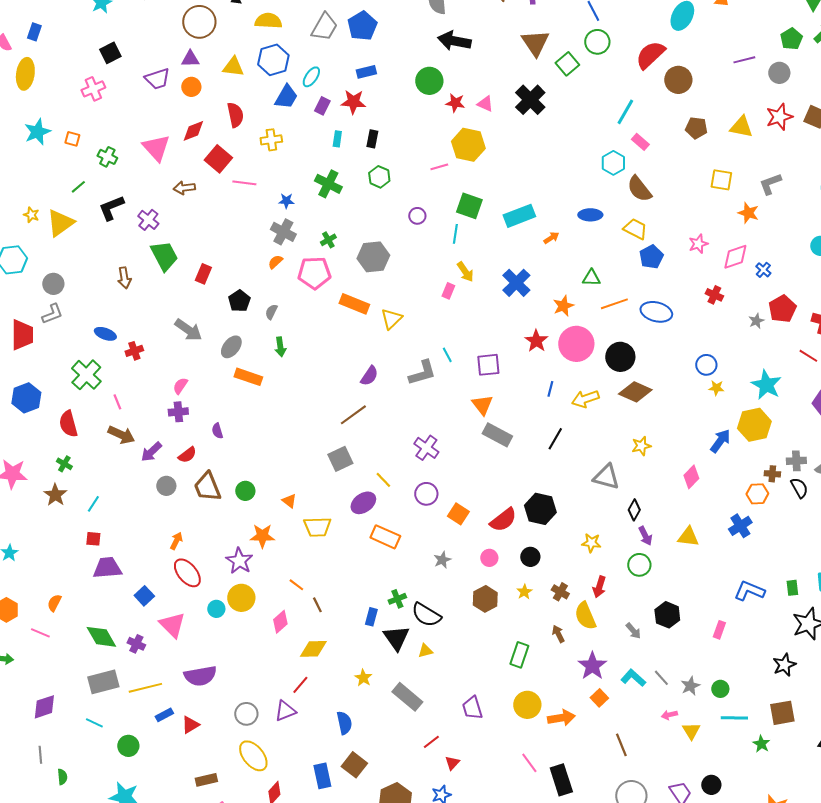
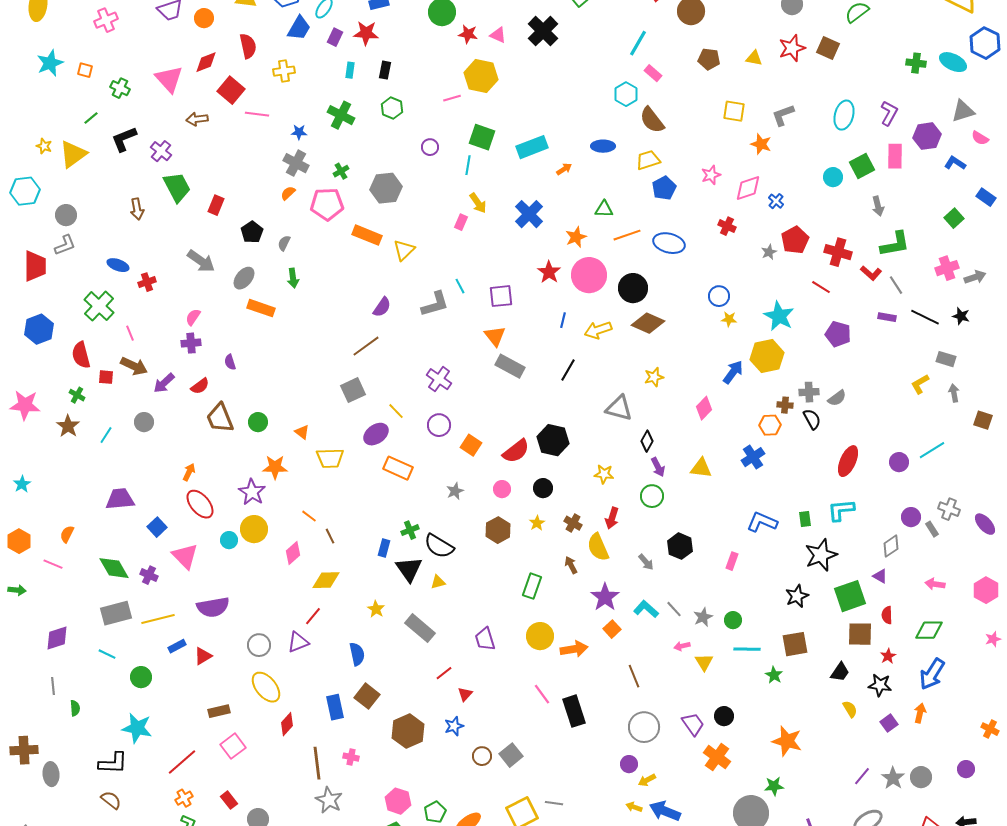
yellow triangle: (741, 127) -> (754, 58), size x0.7
yellow trapezoid: (635, 229) -> (648, 160), turned -45
gray circle: (166, 486) -> (144, 422), moved
red square: (93, 539) -> (106, 377), moved

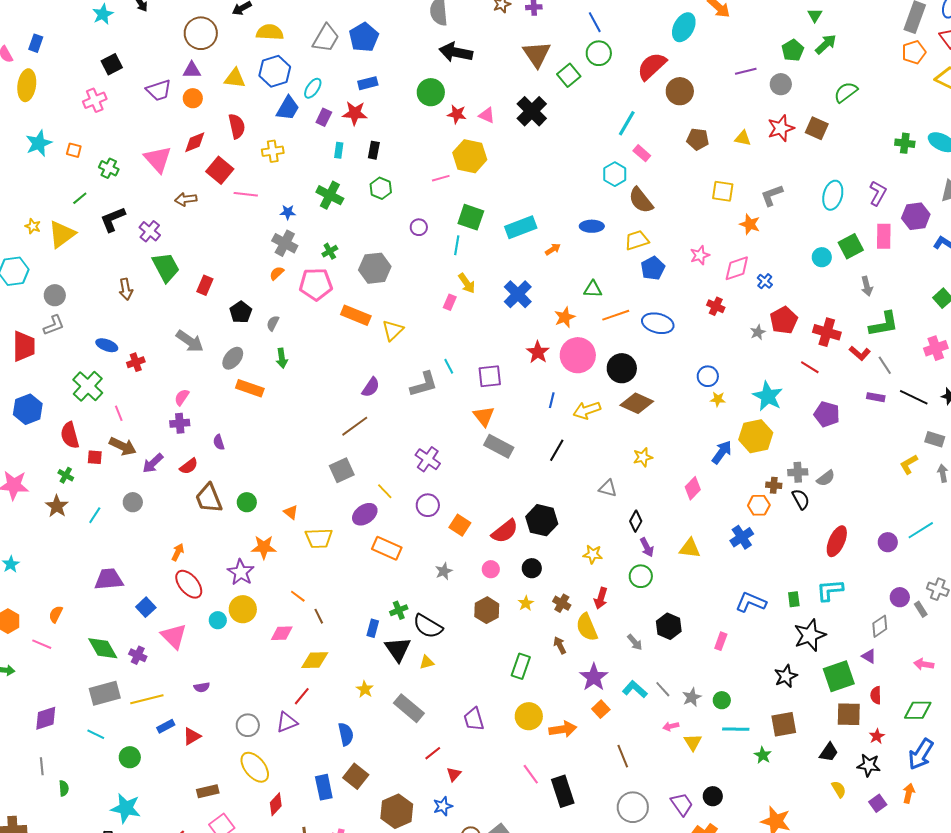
gray triangle: (619, 408) -> (608, 488), size x0.7
pink diamond: (293, 553) -> (282, 633), turned 40
purple semicircle: (213, 607) -> (202, 687), size x0.5

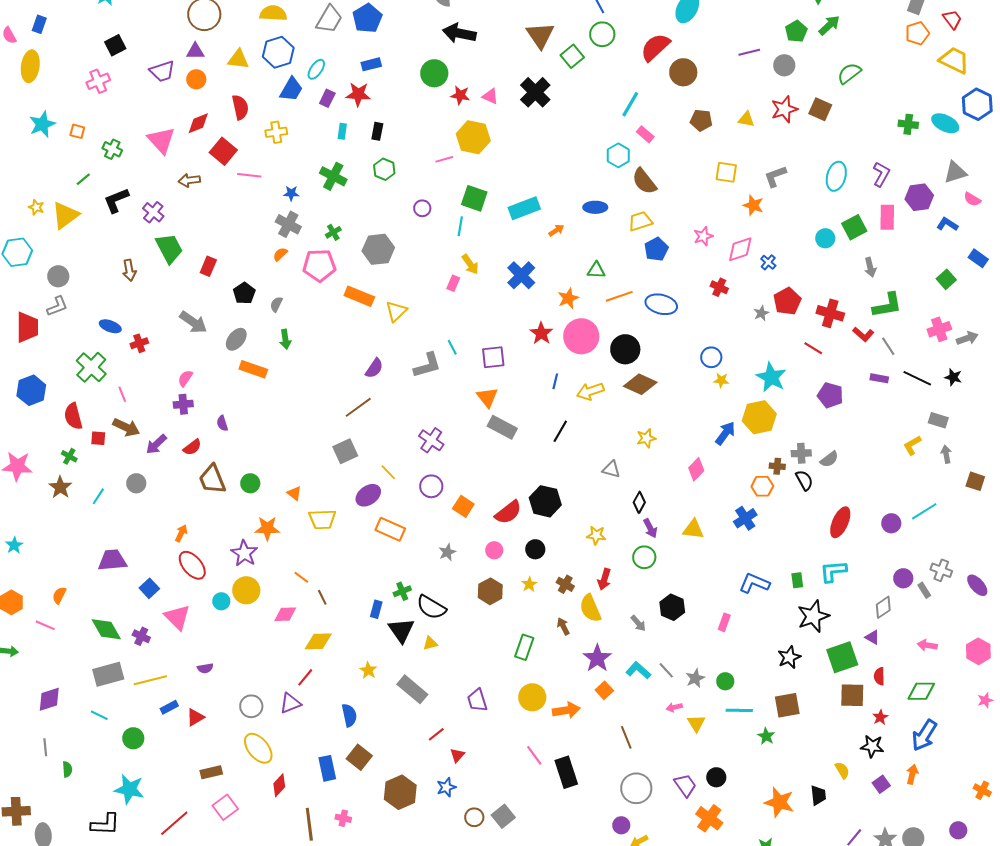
black trapezoid: (829, 752) -> (818, 795), moved, turned -40

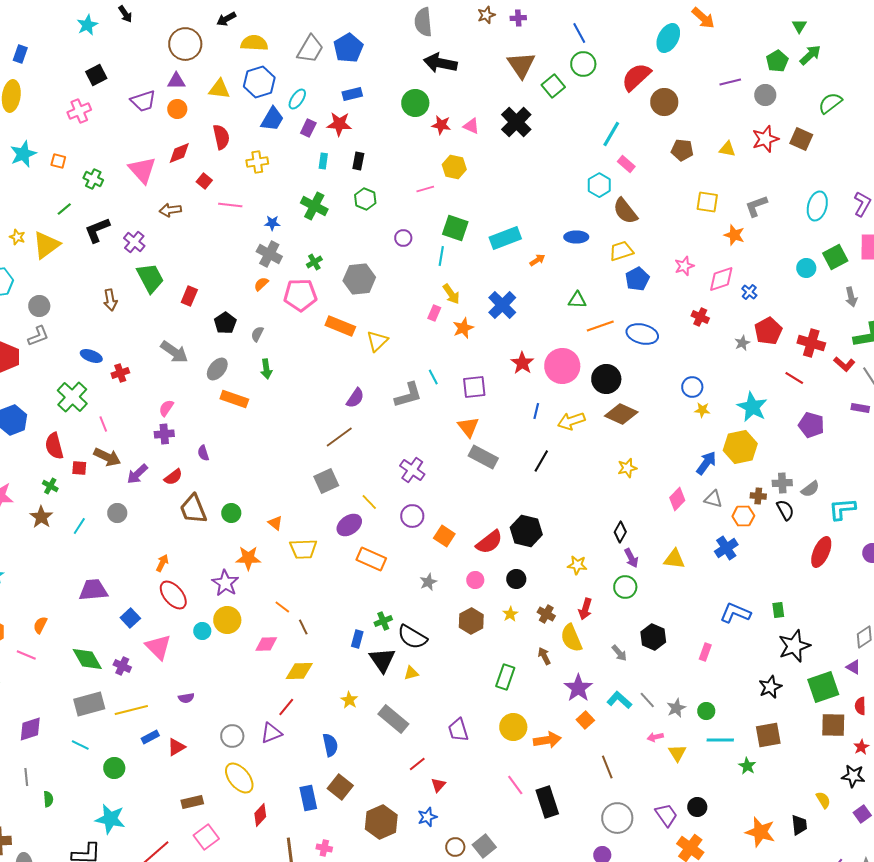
yellow hexagon: (473, 137) -> (454, 167), size x0.7
red square: (223, 151) -> (204, 181), size x0.6
orange star: (568, 298) -> (463, 328), moved
gray triangle: (611, 469) -> (713, 499), moved
cyan L-shape: (833, 571) -> (842, 509), moved

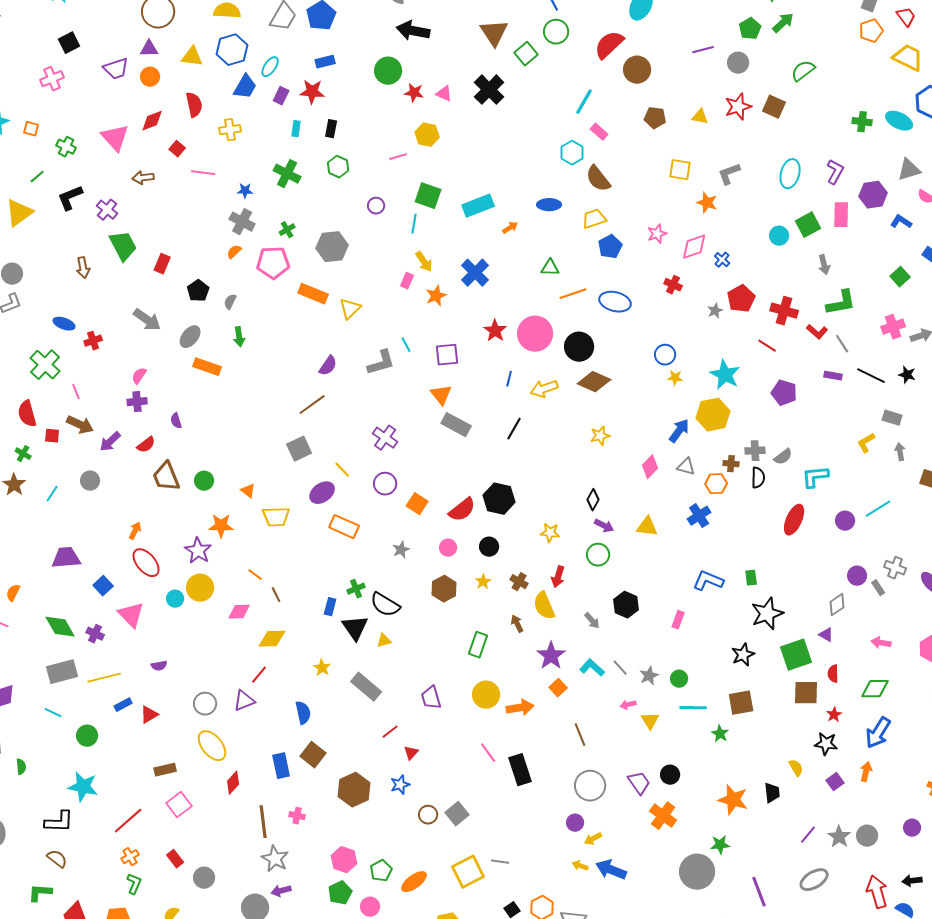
black semicircle: (785, 510) -> (758, 478), turned 30
purple arrow: (631, 558) -> (604, 526), turned -36

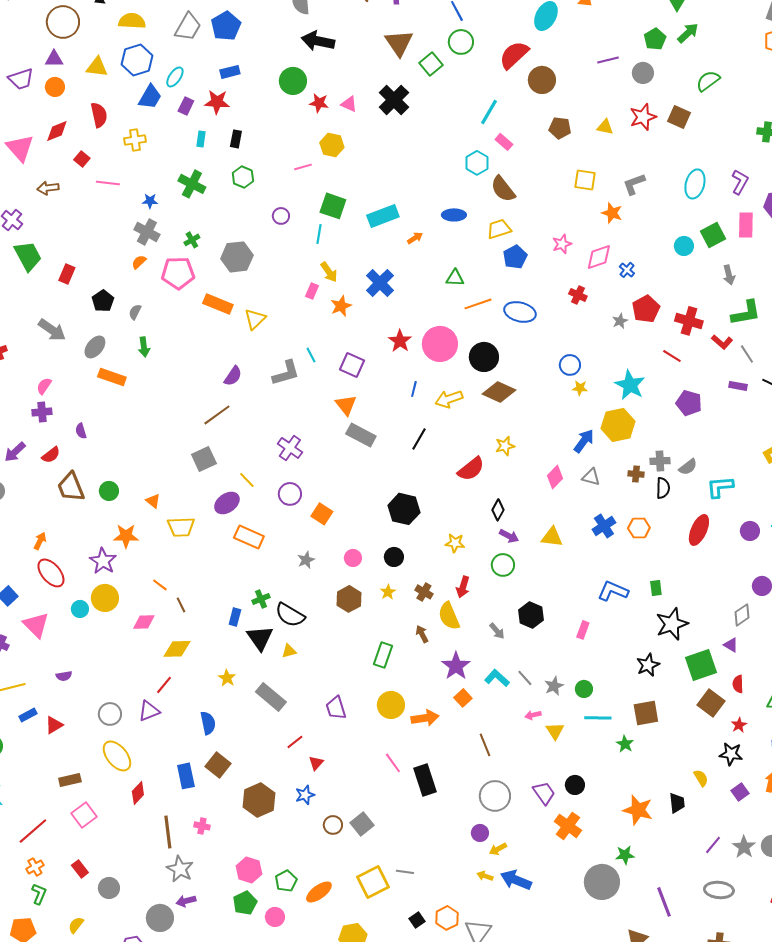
purple square: (447, 355) -> (352, 365), turned 30
orange hexagon: (716, 484) -> (639, 528), moved
red semicircle: (462, 510) -> (471, 469), moved
brown square: (806, 693) -> (711, 703), turned 36
gray ellipse: (814, 880) -> (719, 890), turned 36

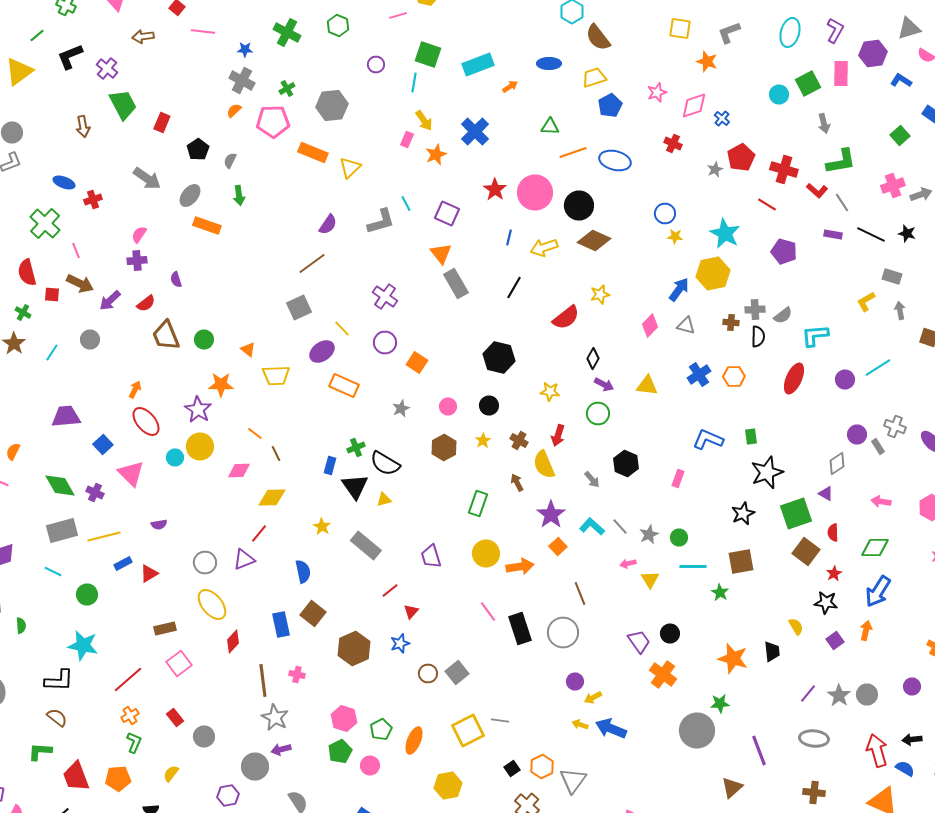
gray rectangle: (361, 435) -> (456, 284), turned 32
gray circle: (495, 796) -> (563, 632), moved
orange ellipse: (319, 892) -> (414, 740), turned -32

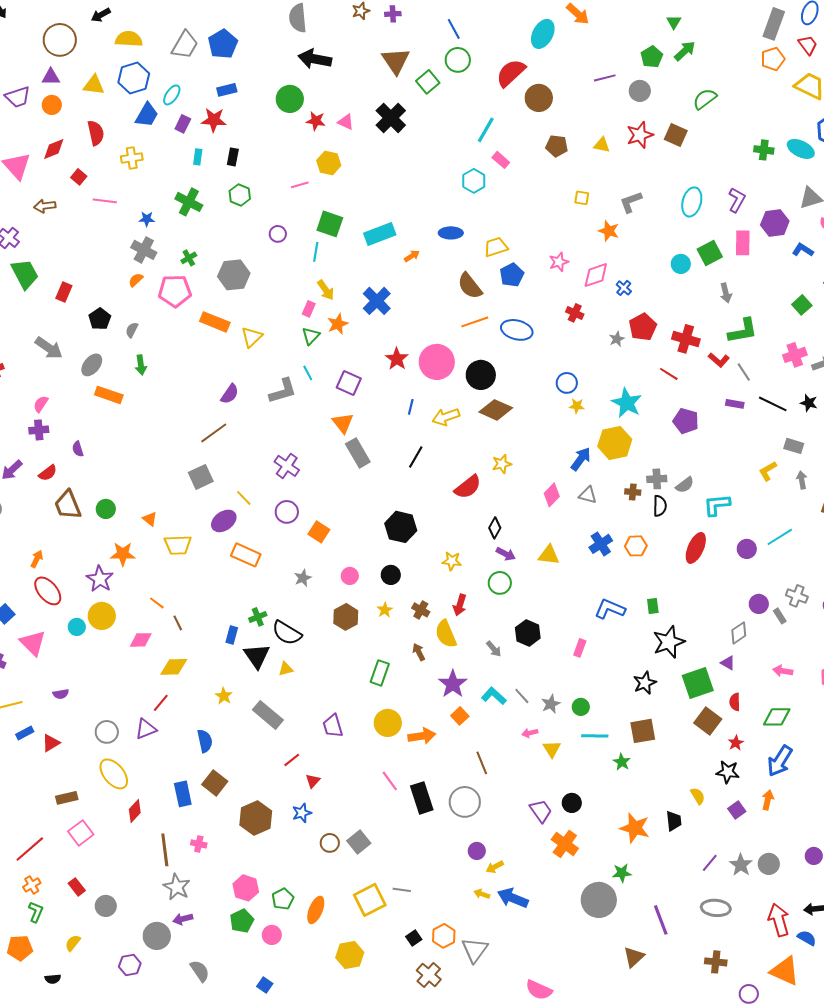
yellow square: (680, 28) -> (582, 198), size x0.7
brown semicircle: (598, 38) -> (470, 286), moved
green triangle: (550, 126) -> (311, 336), moved, turned -48

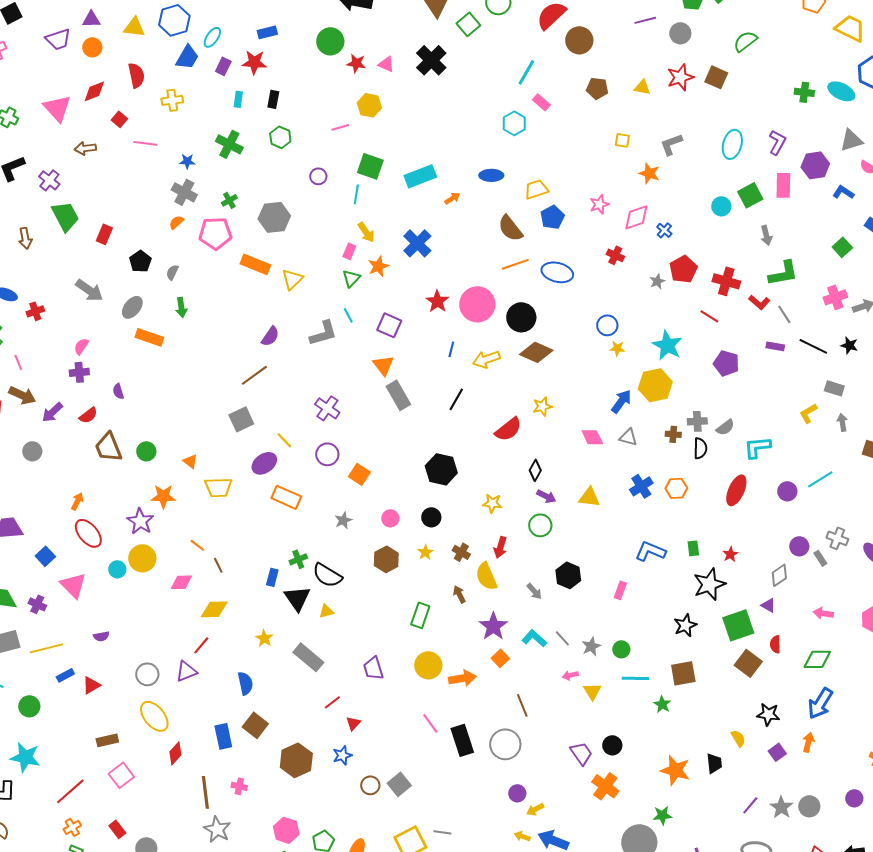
pink diamond: (552, 495) -> (592, 437), turned -70
red star: (736, 743) -> (730, 554), moved

